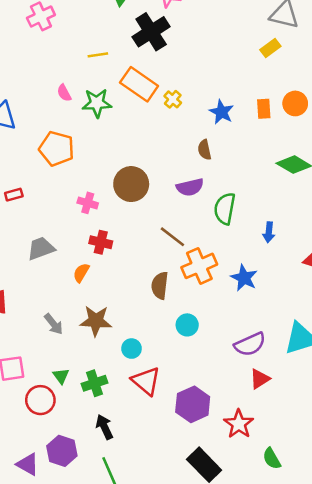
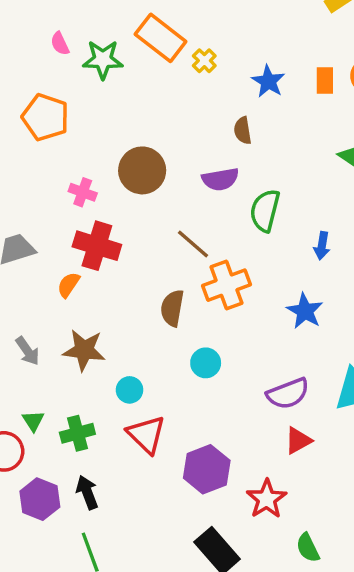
red cross: (101, 242) -> (97, 246), size x1.5
blue star: (244, 278) -> (305, 311), moved
purple hexagon: (62, 451) -> (40, 499), moved

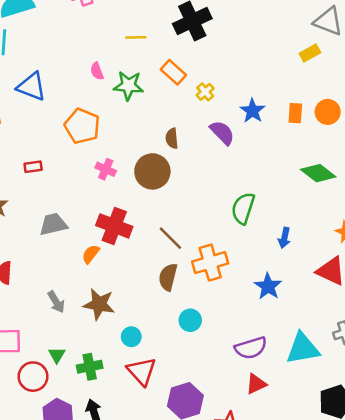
orange rectangle: (161, 38) -> (173, 72), size x0.7
brown semicircle: (243, 130) -> (172, 138), moved
purple semicircle: (220, 179) -> (222, 133), moved, turned -128
pink cross: (83, 192) -> (106, 169), moved
brown line: (193, 244) -> (170, 238), moved

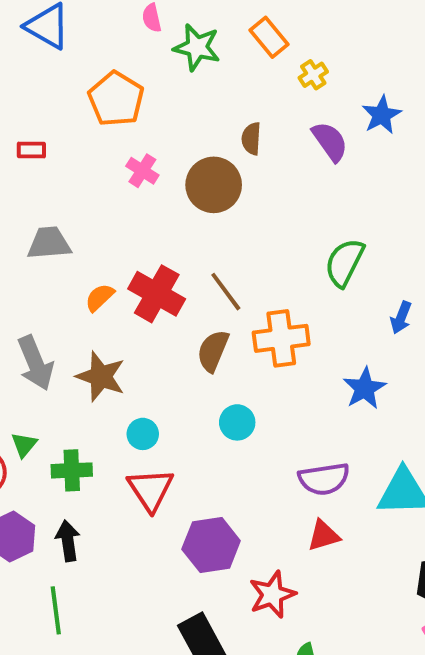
red cross: (114, 226) -> (157, 294), moved
gray arrow: (56, 302) -> (35, 363), size x1.5

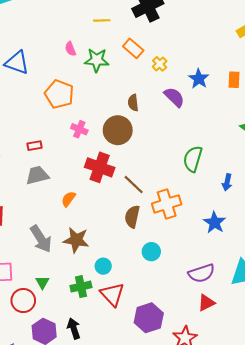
red rectangle: (31, 150) -> (35, 146), moved
red cross: (157, 294) -> (100, 167), moved
green cross: (72, 470) -> (81, 287), moved

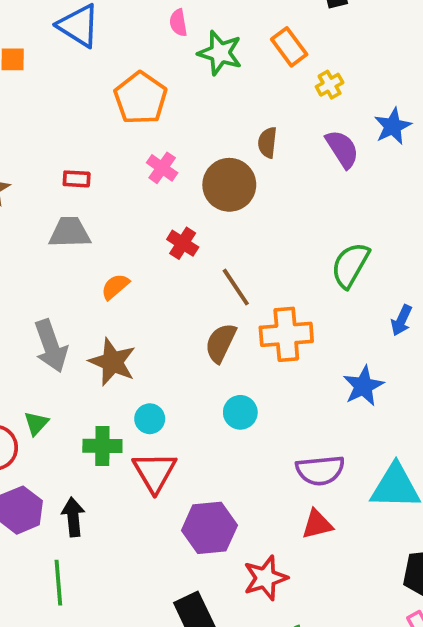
red cross: (100, 167) -> (183, 243), size x0.6

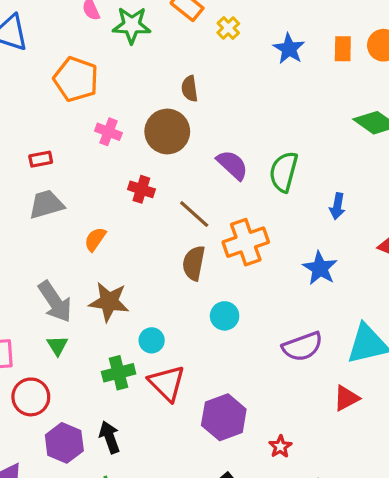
purple semicircle: (342, 149) -> (232, 165), moved
green triangle: (36, 423) -> (57, 346), moved
red triangle: (317, 524) -> (346, 398), moved
red star: (265, 578) -> (280, 447), size x0.6

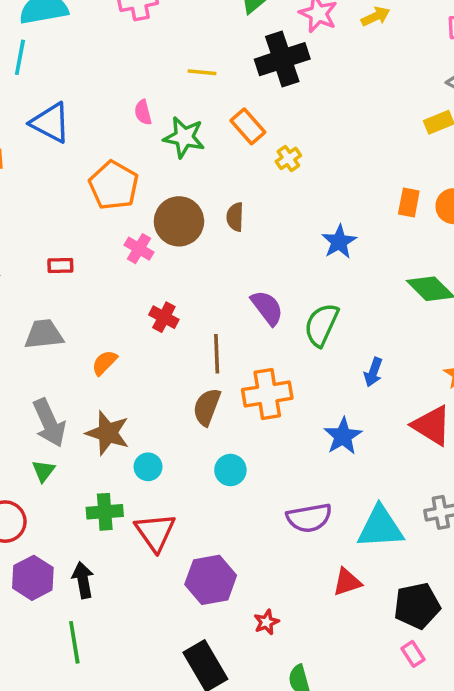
blue star: (289, 49) -> (339, 242), moved
brown circle: (167, 131) -> (179, 221), moved
gray trapezoid: (46, 204) -> (44, 334), moved
brown line: (194, 214) -> (217, 354), turned 36
cyan circle: (152, 340) -> (148, 467), moved

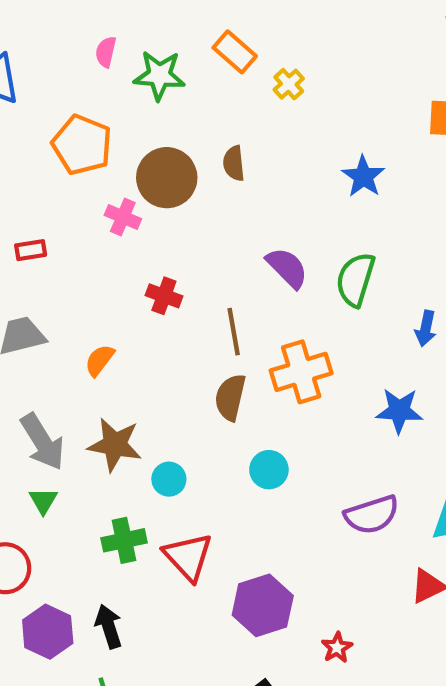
pink semicircle: (143, 112) -> (106, 52), turned 35
blue star: (343, 436) -> (399, 411), turned -30

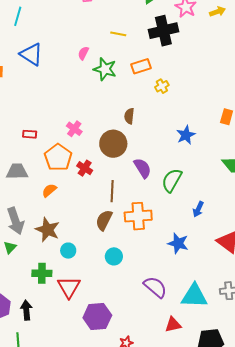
orange rectangle: (235, 52) -> (141, 66), turned -72
orange pentagon: (82, 145) -> (58, 157), moved
brown circle: (167, 178) -> (113, 144), moved
purple semicircle: (372, 515) -> (155, 287), turned -135

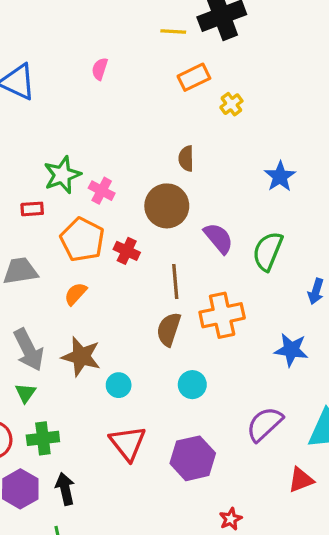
yellow line: (118, 34) -> (173, 32), moved
green star: (105, 69) -> (62, 175), moved, turned -30
green cross: (42, 273) -> (43, 438), moved
purple semicircle: (155, 287) -> (265, 424), turned -75
purple hexagon: (97, 316) -> (193, 458), moved

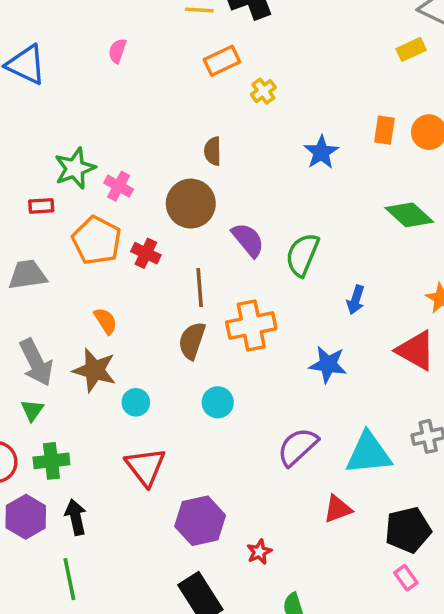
blue star: (280, 176) -> (321, 152), moved
orange semicircle: (75, 294) -> (106, 321), moved, turned 105
purple hexagon: (193, 458) -> (200, 521), moved

